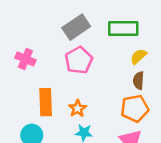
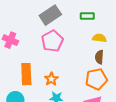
green rectangle: (123, 28) -> (87, 16), size x0.6
yellow semicircle: (138, 56) -> (99, 38), turned 48

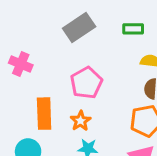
pink pentagon: (52, 41) -> (86, 83), moved

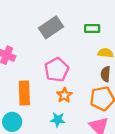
orange star: (81, 121) -> (64, 95), moved

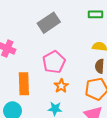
green rectangle: (92, 29) -> (95, 14), moved

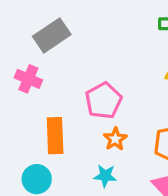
gray rectangle: (49, 23) -> (52, 35), moved

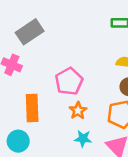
cyan star: (105, 176) -> (83, 139), moved

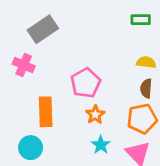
cyan star: (83, 139) -> (101, 145), turned 30

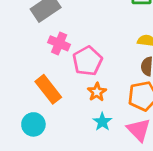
pink cross: (24, 65) -> (59, 43), moved
orange rectangle: (46, 112) -> (48, 89), turned -36

